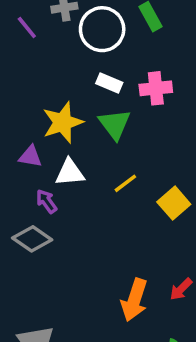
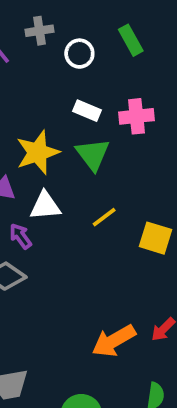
white circle: (102, 29) -> (79, 54), size x0.6
yellow square: (174, 203) -> (156, 238), turned -32
orange arrow: (134, 300) -> (114, 341), turned 42

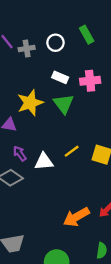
gray cross: (39, 31) -> (27, 48), moved
white triangle: (45, 206) -> (44, 162), moved
yellow line: (104, 217) -> (72, 151), moved

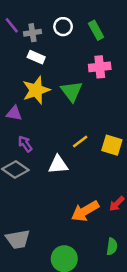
green rectangle: (87, 35) -> (96, 30), moved
white rectangle: (60, 77) -> (36, 57), moved
white triangle: (44, 162) -> (58, 165), moved

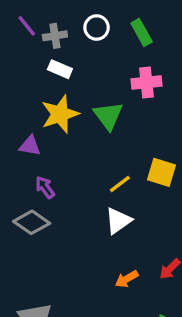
yellow square: (112, 145) -> (162, 172), moved
white triangle: (58, 165) -> (118, 221), moved, turned -30
orange arrow: (85, 211) -> (127, 279), size x0.6

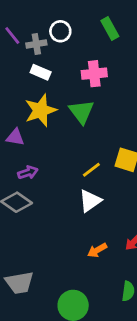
white circle: (97, 27) -> (60, 31), moved
green rectangle: (142, 32) -> (110, 28), moved
pink cross: (147, 82) -> (94, 74), moved
purple arrow: (45, 187) -> (28, 173), turned 108

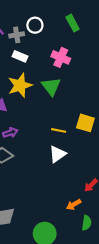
pink cross: (94, 74) -> (61, 57), turned 30
yellow line: (91, 170) -> (59, 130), turned 48
orange arrow: (97, 250) -> (74, 205), moved

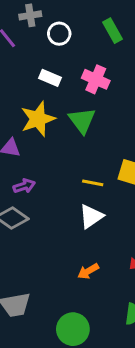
gray cross: (17, 35) -> (30, 15), moved
white rectangle: (20, 56) -> (50, 78), moved
orange arrow: (74, 205) -> (88, 271), moved

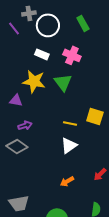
white circle: (59, 34) -> (48, 25), size x1.5
yellow star: (38, 119) -> (34, 81), turned 30

